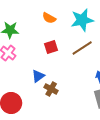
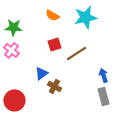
brown line: (82, 48) -> (76, 53), moved

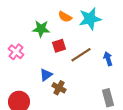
orange semicircle: (52, 15) -> (65, 17), moved
green star: (13, 27) -> (41, 29), moved
blue arrow: (103, 75) -> (108, 59), moved

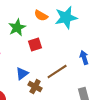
green star: (41, 29) -> (17, 28), turned -30
brown line: (81, 55) -> (57, 72), moved

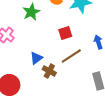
red square: (35, 45) -> (65, 33), moved

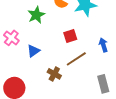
blue triangle: (36, 58) -> (33, 51), moved

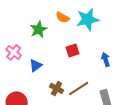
brown line: (76, 59) -> (79, 88), moved

